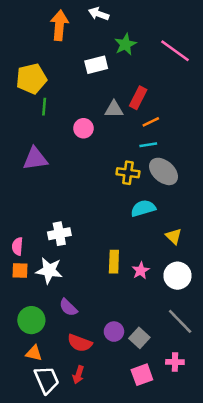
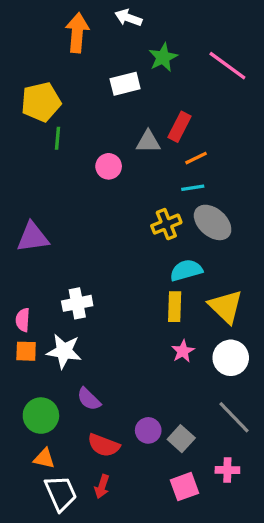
purple triangle: (35, 159) -> (33, 237), moved
yellow cross: (128, 173) -> (166, 224), turned -30
yellow triangle: (174, 236) -> (226, 307), size x1.6
yellow rectangle: (114, 262) -> (175, 307), moved

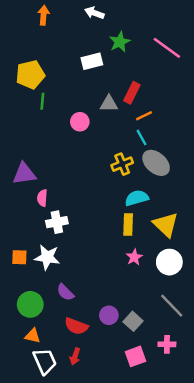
orange arrow: (77, 33) -> (44, 15), moved, size x0.7
cyan line: (193, 188) -> (142, 137), turned 70
pink semicircle: (23, 320) -> (42, 198), moved

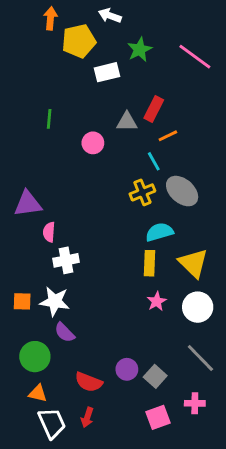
yellow pentagon: (30, 75) -> (79, 41), moved
cyan line: (142, 137) -> (154, 161), moved
purple semicircle: (65, 292) -> (65, 333), moved

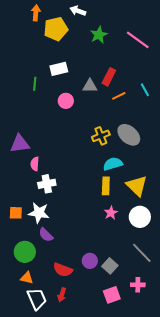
white rectangle: (107, 72) -> (59, 69), moved
cyan line: (154, 161) -> (145, 90), moved

